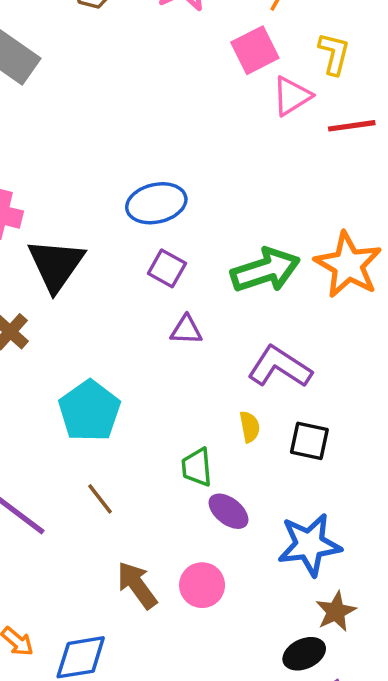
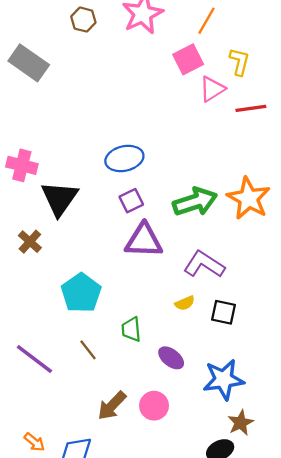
purple square: (167, 268) -> (131, 201), turned 35
purple triangle: (186, 330) -> (144, 241), size x1.8
yellow semicircle: (250, 427) -> (185, 303), turned 78
green trapezoid: (197, 467) -> (131, 329), moved
brown arrow: (137, 585) -> (112, 406), turned -100

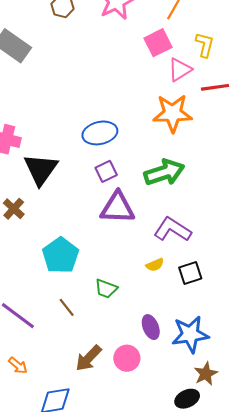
orange star: (249, 198) -> (173, 113), moved, turned -30
black square: (224, 312) -> (190, 273), turned -30
green trapezoid: (131, 329) -> (106, 289), turned -65
purple ellipse: (171, 358) -> (151, 327), moved, turned 30
orange arrow: (34, 442) -> (18, 365), moved

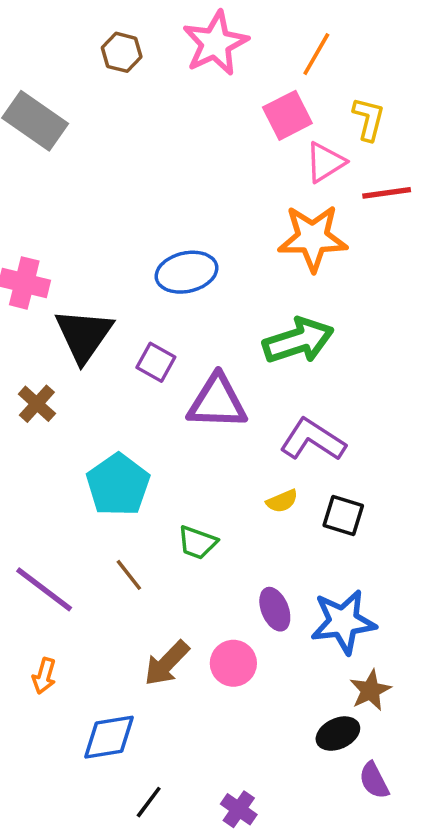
purple square: (106, 171) -> (156, 362), moved, turned -35
black square: (190, 273) -> (343, 515), turned 35
orange arrow: (18, 365) -> (44, 676), turned 66

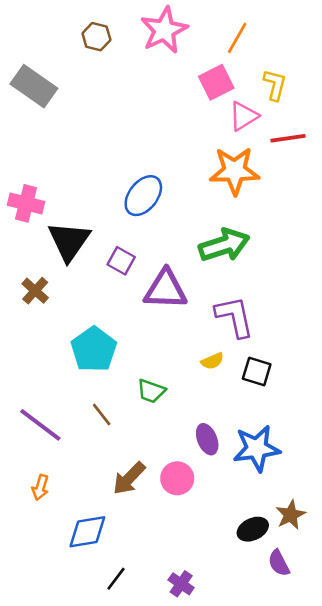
blue ellipse: (187, 272) -> (143, 196), turned -39
purple L-shape: (313, 440) -> (235, 317), turned 45
brown star: (370, 690) -> (291, 515), moved

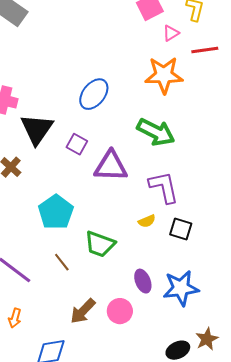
pink triangle: (244, 116) -> (171, 33), size x0.7
green arrow: (224, 245) -> (156, 132), turned 45
green trapezoid: (151, 391) -> (100, 244), size x1.4

